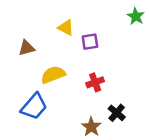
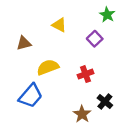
green star: (136, 16) -> (107, 15), moved
purple square: (90, 42) -> (95, 39), moved, turned -35

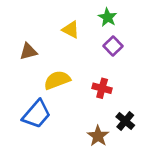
green star: (107, 15) -> (108, 17), moved
red cross: (85, 74) -> (102, 88), turned 35

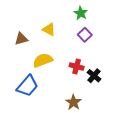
yellow triangle: (71, 30) -> (49, 30), moved
black cross: (125, 121) -> (94, 76), moved

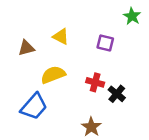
green star: (81, 13) -> (132, 16), moved
purple square: (85, 35) -> (105, 43), turned -32

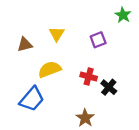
yellow triangle: (61, 37) -> (57, 34), turned 35
purple square: (105, 43) -> (98, 40), turned -35

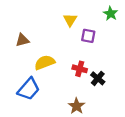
yellow triangle: (57, 34) -> (70, 20), moved
purple square: (98, 40) -> (88, 36), turned 32

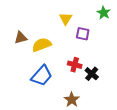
yellow semicircle: (45, 62) -> (42, 45), moved
blue trapezoid: (29, 89) -> (42, 76), moved

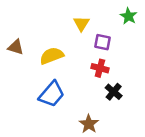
brown triangle: (21, 38) -> (16, 47), moved, turned 32
red cross: (75, 65) -> (100, 68), moved

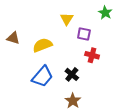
red cross: (100, 68) -> (92, 55), moved
black cross: (114, 92) -> (72, 74), moved

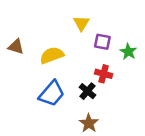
green star: (105, 13) -> (128, 52), moved
red cross: (92, 55) -> (104, 74), moved

